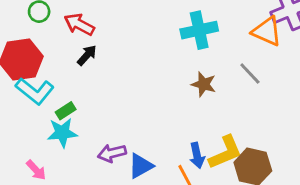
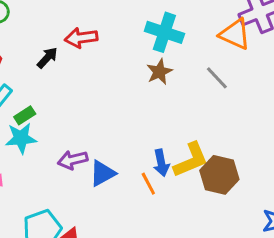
red arrow: (79, 24) -> (81, 38), moved, turned -36
cyan cross: (199, 30) -> (164, 32), turned 30
brown star: (204, 84) -> (159, 72), moved, turned 30

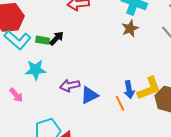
black arrow: (47, 58) -> (57, 38), moved
green rectangle: (25, 115) -> (43, 40), moved, turned 40

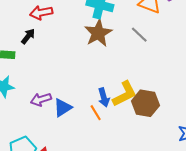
brown star: (130, 28) -> (98, 33), size x1.5
black arrow: (57, 38) -> (28, 36), moved

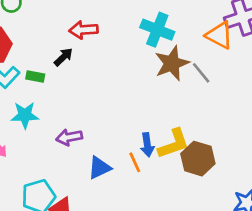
brown star: (98, 33) -> (172, 63), moved
blue triangle: (63, 108) -> (99, 168), moved

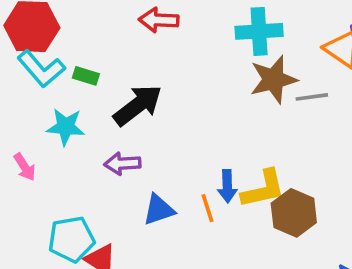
cyan cross: (157, 30) -> (259, 31), turned -32
black arrow: (63, 57) -> (138, 105), moved, size x1.8
gray line: (201, 73) -> (312, 97), turned -65

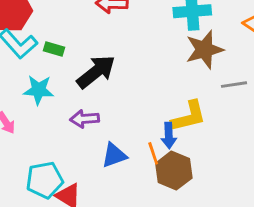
gray line: (312, 97) -> (234, 85), moved
yellow L-shape: (263, 189) -> (189, 116), moved
brown hexagon: (294, 213) -> (174, 171), moved

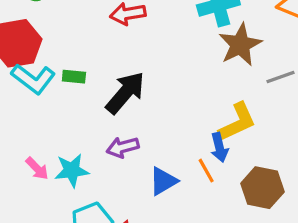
cyan star: (39, 90) -> (72, 170), moved
brown hexagon: (174, 171) -> (262, 188), moved

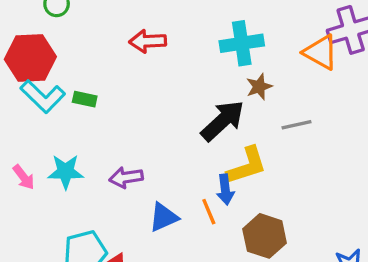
brown star: (240, 45) -> (259, 87), size x0.6
black arrow: (125, 93) -> (223, 121), moved
pink arrow: (37, 168) -> (24, 177), moved
cyan star: (72, 170) -> (66, 172), moved

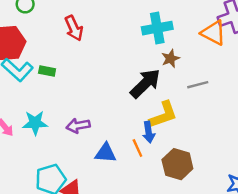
red arrow: (148, 41) -> (74, 28), moved, turned -110
blue triangle: (164, 217) -> (105, 153), turned 30

